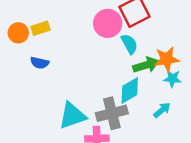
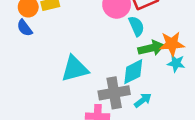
blue semicircle: (40, 63) -> (25, 28), moved, turned 36
cyan arrow: (162, 110) -> (143, 100), moved
cyan triangle: (72, 116) -> (75, 69), moved

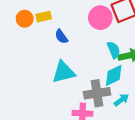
cyan semicircle: (136, 26) -> (114, 50), moved
blue semicircle: (25, 28) -> (61, 37), moved

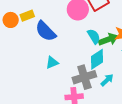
blue semicircle: (61, 37) -> (46, 31), size x1.6
cyan triangle: (64, 72) -> (52, 63), size x0.6

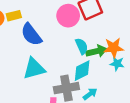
cyan triangle: (52, 63) -> (34, 69), size x1.6

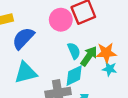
blue semicircle: (31, 35) -> (23, 38), turned 80
green arrow: (97, 51) -> (89, 56), turned -42

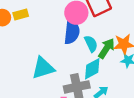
blue semicircle: (23, 38) -> (72, 32), moved, turned 145

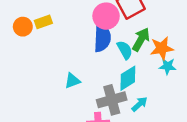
green arrow: (107, 48) -> (141, 39), moved
cyan triangle: (43, 68) -> (72, 81), size x0.6

